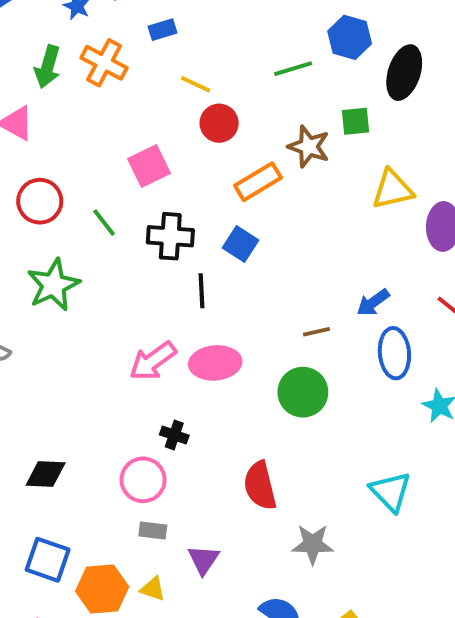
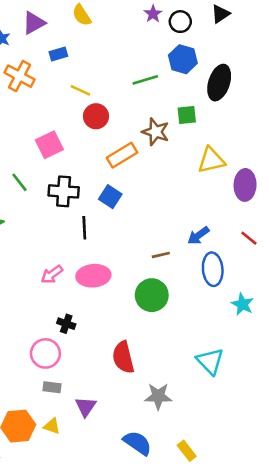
pink arrow: (153, 361) -> (52, 274), size x0.7

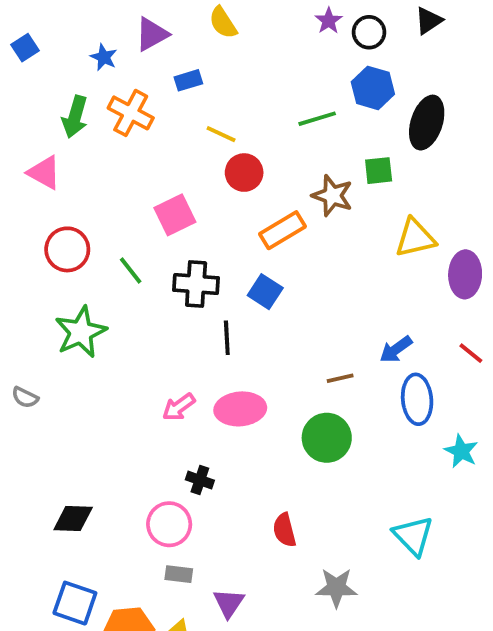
red semicircle: (123, 357) -> (284, 530), size x0.7

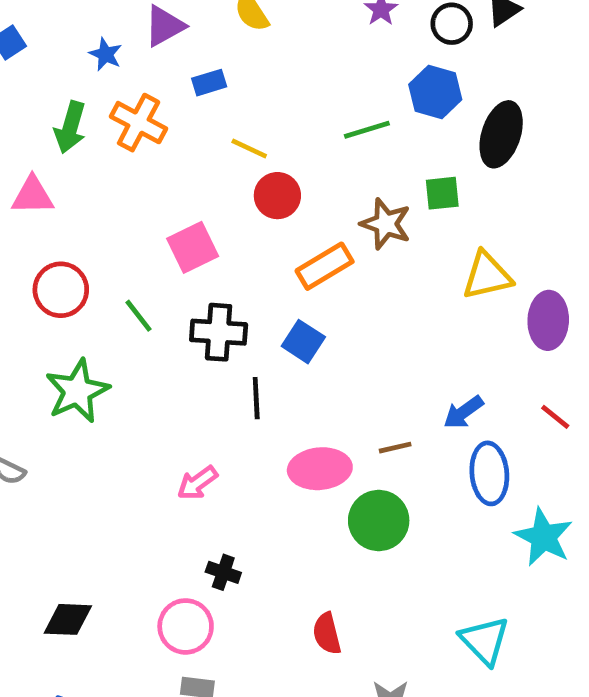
black circle: (369, 32) -> (452, 24), moved
pink triangle: (44, 173) -> (33, 196), turned -30
pink ellipse: (240, 409) -> (320, 469), moved
cyan star: (461, 451) -> (543, 537), size x1.4

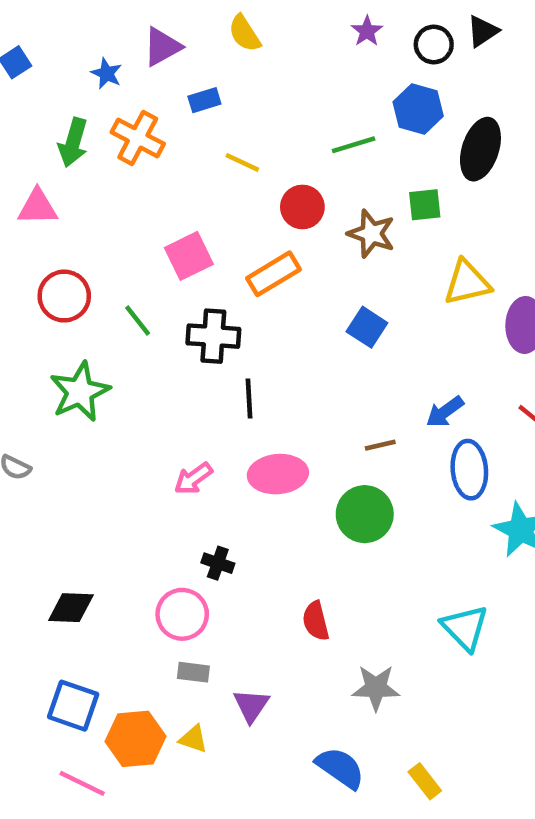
red circle: (277, 196) -> (302, 207), moved
orange rectangle: (325, 266) -> (273, 274), moved
blue square: (303, 342) -> (367, 327), moved
pink ellipse: (320, 469) -> (278, 474), moved

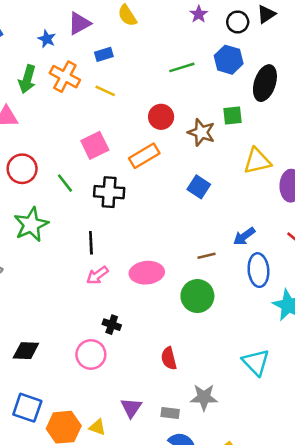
green line: (354, 145) -> (182, 67), moved
yellow line: (242, 162) -> (105, 91), moved
black line: (249, 398) -> (91, 243), moved
gray rectangle: (193, 672) -> (170, 413), moved

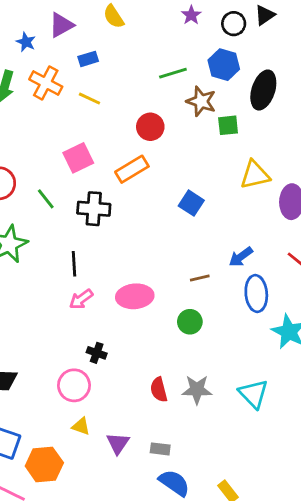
brown star: (201, 132) -> (201, 101), moved
green circle: (197, 296) -> (190, 322), size x0.7
gray star: (204, 397) -> (197, 390), moved
yellow triangle: (97, 427) -> (81, 426), moved

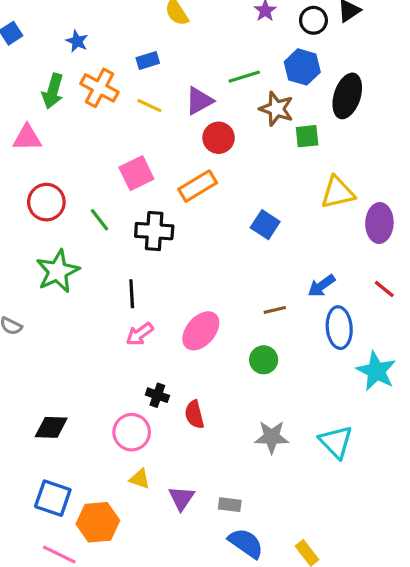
purple triangle: (61, 25) -> (199, 101), moved
pink ellipse: (135, 296) -> (201, 331), turned -44
red semicircle: (159, 390) -> (194, 414), moved

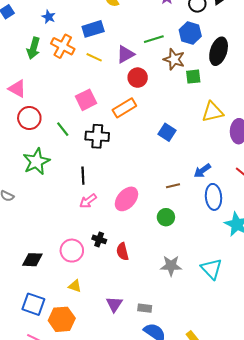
blue rectangle: (148, 61) -> (93, 29), size x1.5
pink triangle: (27, 138) -> (17, 89), moved, turned 30
pink circle: (132, 432) -> (72, 251), moved
yellow triangle: (140, 479) -> (75, 286), moved

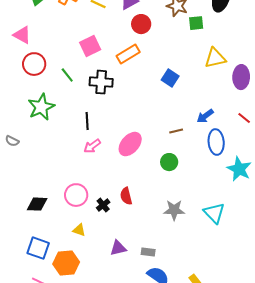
black cross: (99, 239) -> (103, 205), moved, turned 32
purple triangle: (114, 304) -> (118, 248), turned 42

